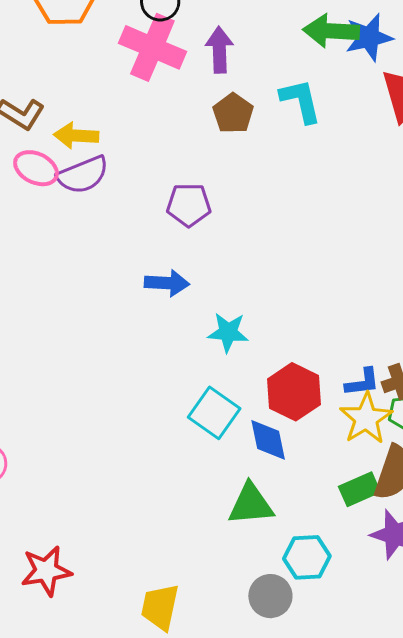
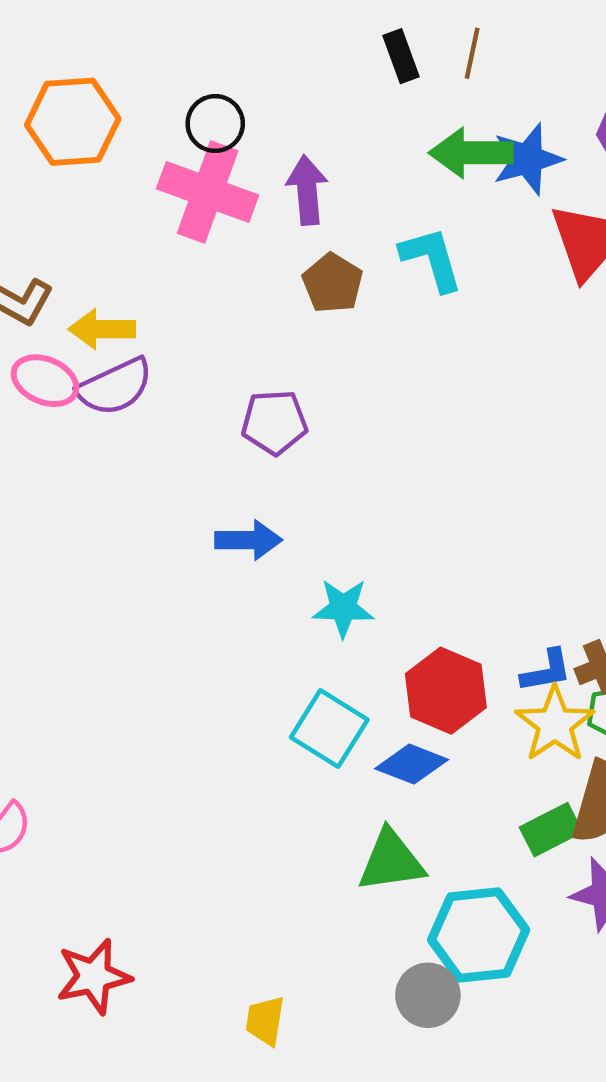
blue diamond: (268, 440) -> (412, 764), turned -54
cyan hexagon: (307, 557) -> (479, 935), size x1.4
yellow trapezoid: (160, 607) -> (265, 1021), size x0.7

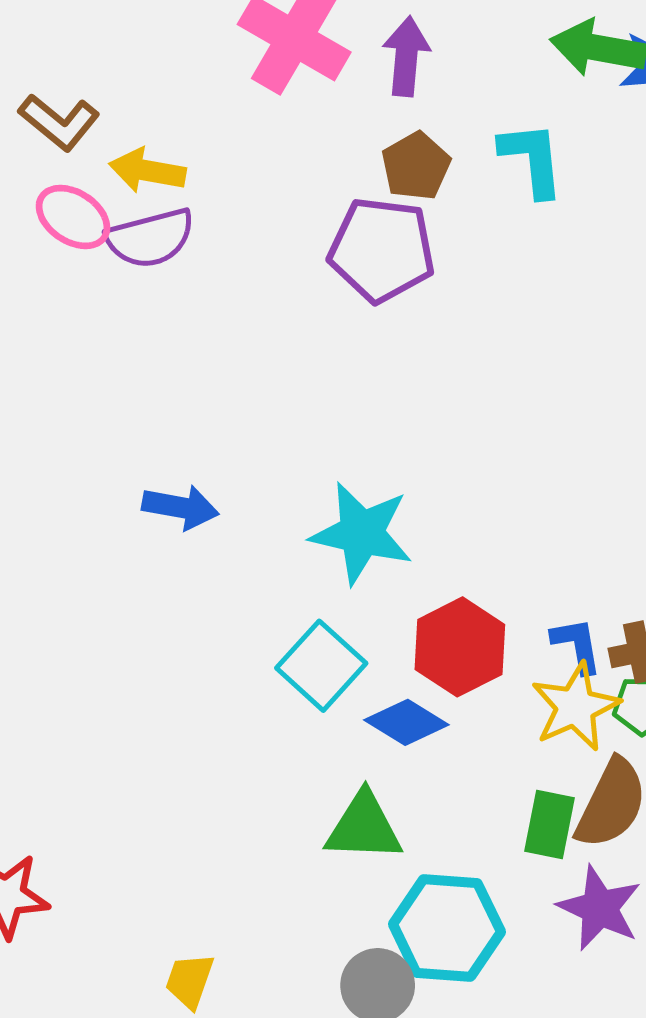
purple pentagon: (274, 422) -> (382, 250), moved, size x1.4
blue arrow: (248, 540) -> (180, 507), moved
cyan star: (343, 608) -> (362, 533), size x1.5
blue L-shape: (546, 671) -> (577, 645), turned -100
green rectangle: (551, 830) -> (550, 825), turned -62

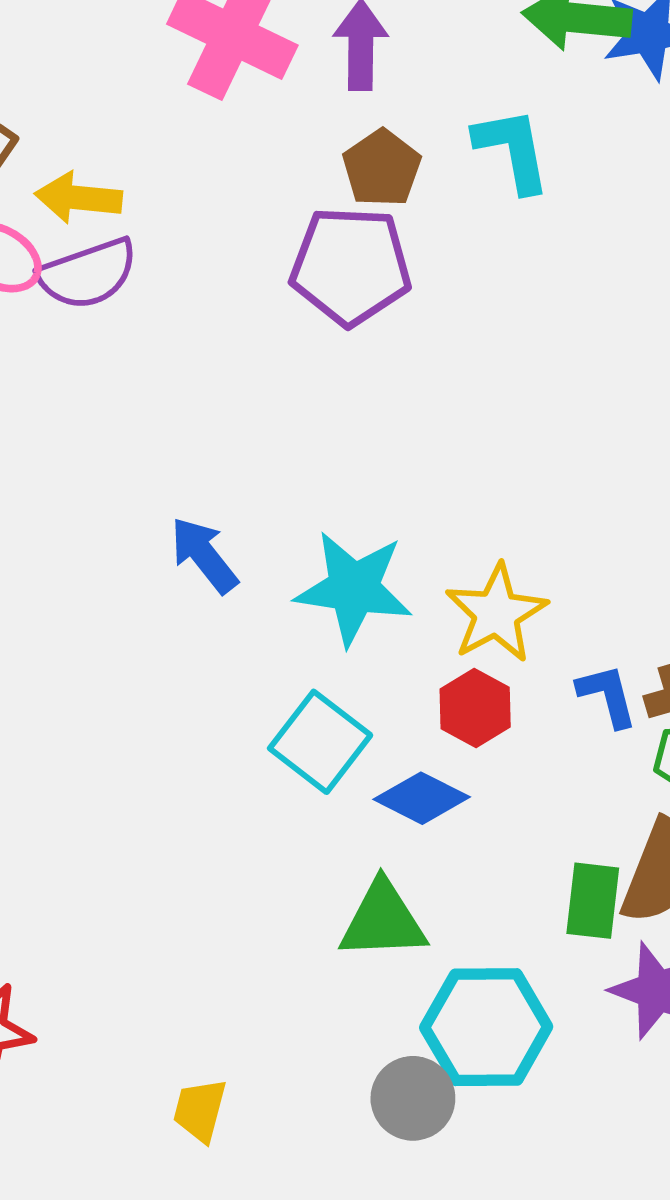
blue arrow: (180, 507) -> (204, 555), moved, turned -134
red hexagon: (460, 647) -> (475, 708), size x0.7
yellow star: (575, 707) -> (496, 613), moved

